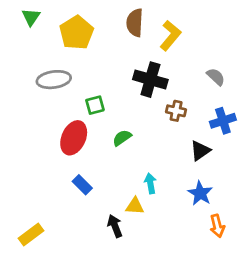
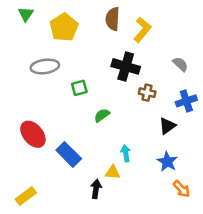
red ellipse: (74, 138) -> (33, 134), moved, turned -64
blue rectangle: (82, 185) -> (69, 154), size x1.5
black arrow: (115, 226) -> (96, 189), turned 30
orange arrow: (217, 226) -> (182, 189), turned -30

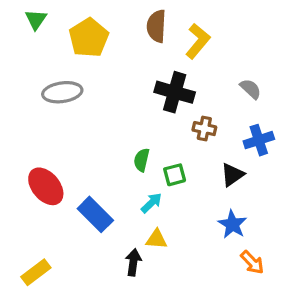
green square: (79, 88) -> (175, 175), moved
green semicircle: (102, 115) -> (142, 160), turned -42
cyan arrow: (126, 153) -> (151, 203), moved, turned 56

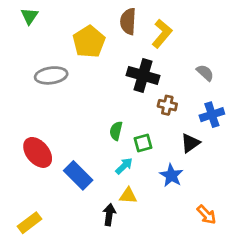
yellow pentagon: (89, 38) -> (89, 42), moved
blue star: (232, 224) -> (171, 175), moved

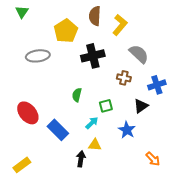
gray semicircle: (205, 73) -> (139, 54), moved, size x1.5
black cross: (143, 75) -> (93, 56), moved, turned -30
green semicircle: (116, 131) -> (77, 95), moved

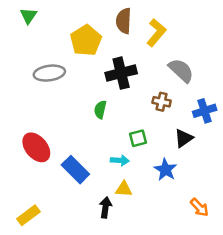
green semicircle: (77, 95) -> (100, 110), moved
cyan arrow: (92, 123) -> (120, 160), turned 48

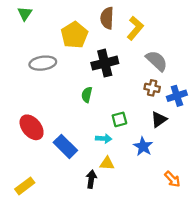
brown cross: (162, 102) -> (152, 88), moved

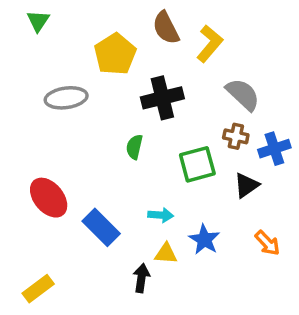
brown semicircle: (107, 18) -> (166, 28), turned -30
green square: (119, 119) -> (197, 164), moved, size x1.5
blue star: (143, 146) -> (204, 240), moved
orange arrow: (172, 179) -> (267, 243), moved

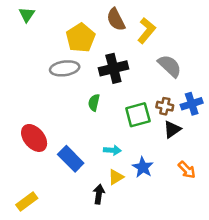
gray ellipse: (66, 98) -> (65, 68), moved
brown cross: (236, 136) -> (165, 106), moved
yellow triangle: (166, 254) -> (116, 177), turned -35

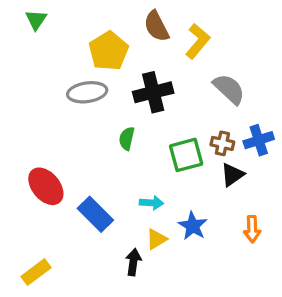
orange arrow: (187, 170) -> (252, 229), turned 42

